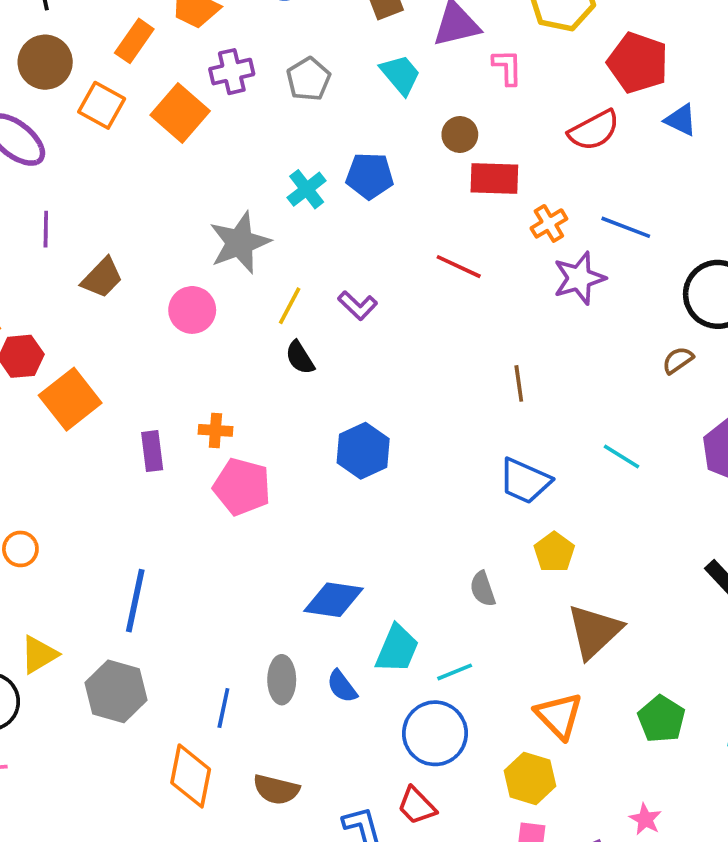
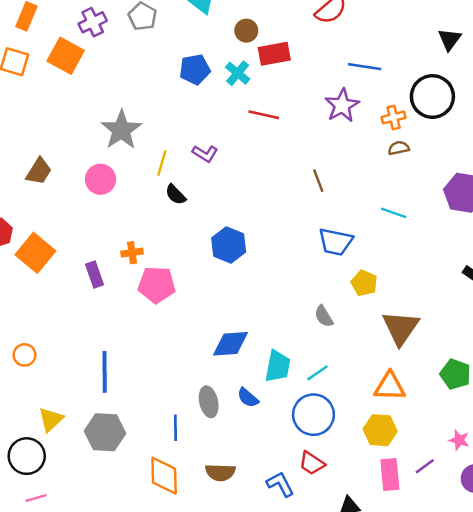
cyan cross: (307, 189) -> (238, 73), moved
orange cross: (549, 223) -> (394, 117), moved, turned 30
brown semicircle: (678, 360) -> (399, 148), moved, turned 36
orange triangle: (559, 716) -> (390, 386), turned -32

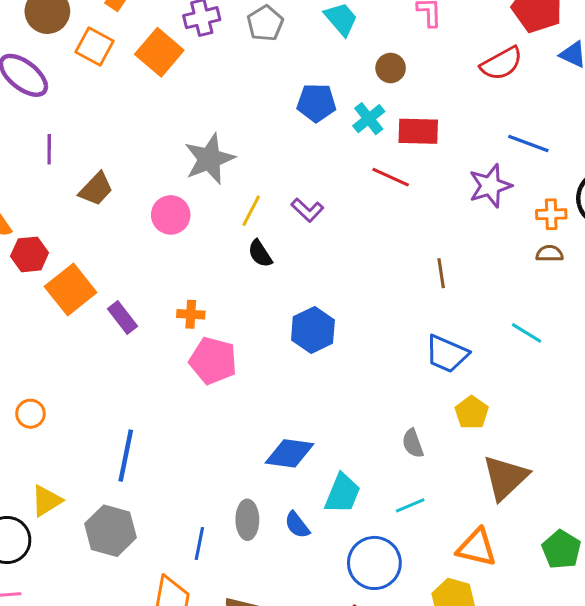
red rectangle: (274, 54) -> (418, 131), moved
purple rectangle: (95, 274) -> (122, 317), moved, turned -30
cyan line: (317, 373) -> (410, 505), moved

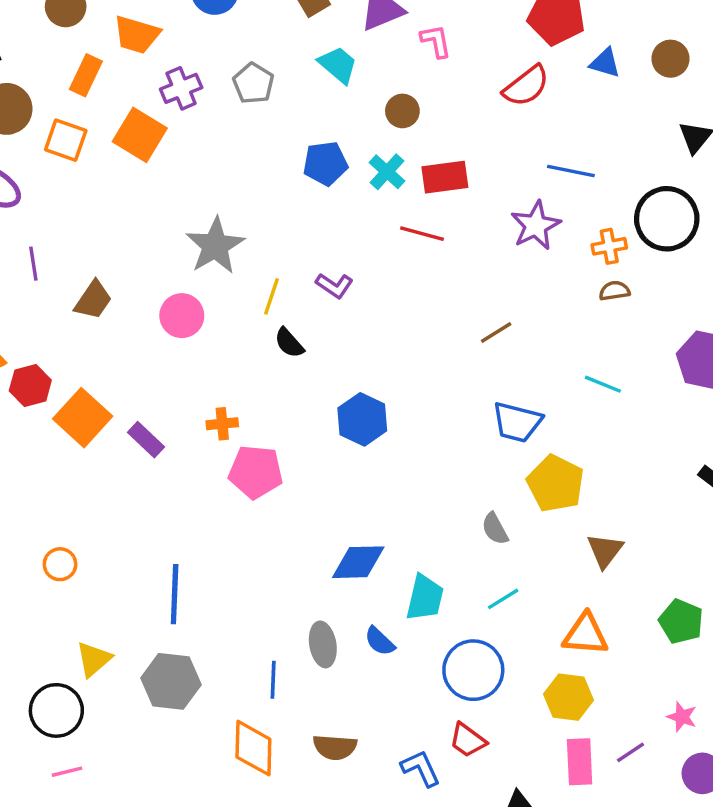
brown line: (441, 273) -> (496, 333), turned 76
yellow pentagon: (472, 412) -> (556, 483), size x1.5
brown triangle: (505, 478) -> (605, 551), size x0.7

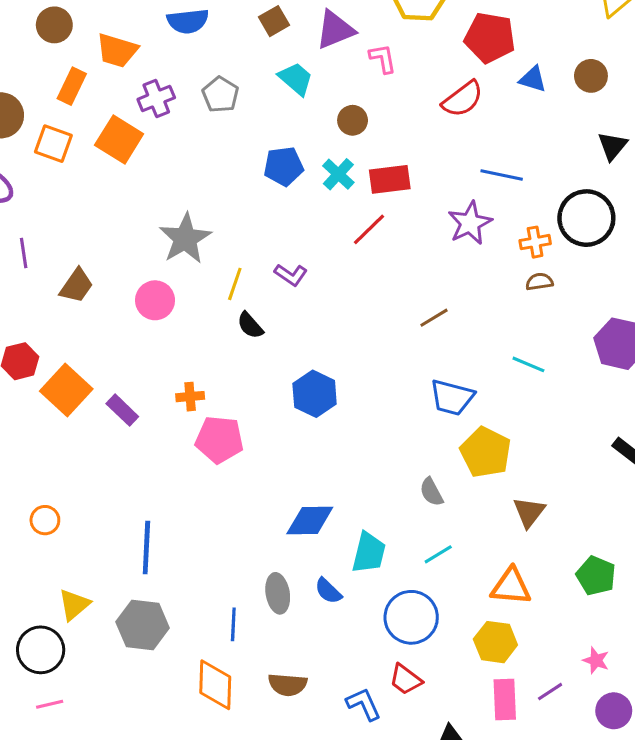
red line: (422, 234) -> (369, 229), turned -60

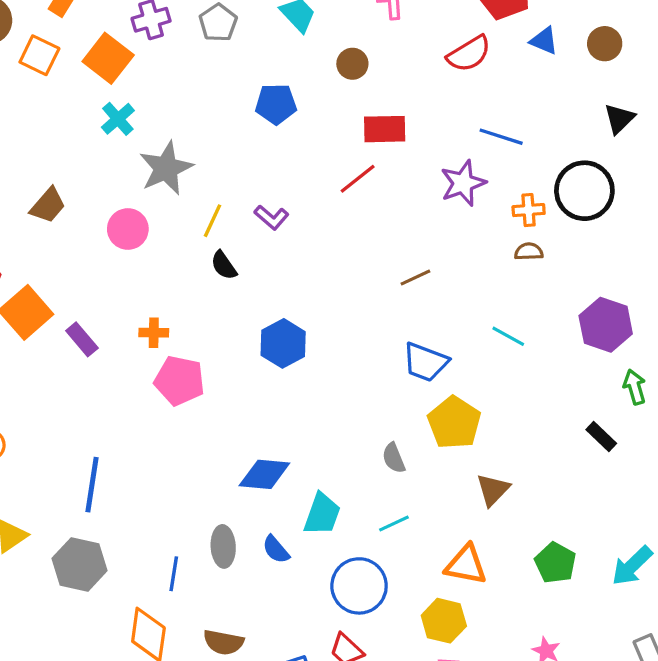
cyan cross: (338, 174) -> (118, 119), moved

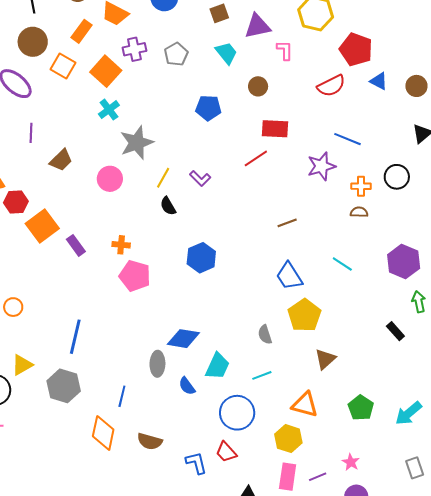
black circle: (584, 191) -> (397, 177), size x0.7
blue trapezoid: (425, 362) -> (289, 276), turned 32
gray ellipse: (223, 546) -> (157, 364), moved

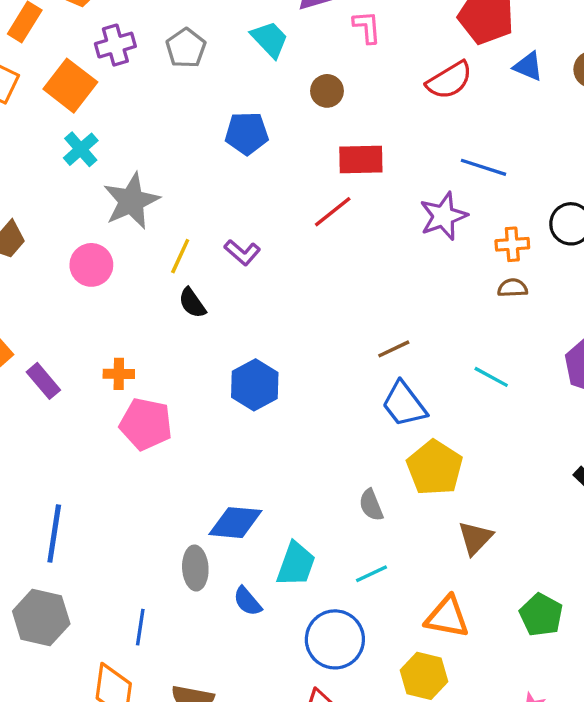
brown line: (287, 223) -> (394, 349), moved

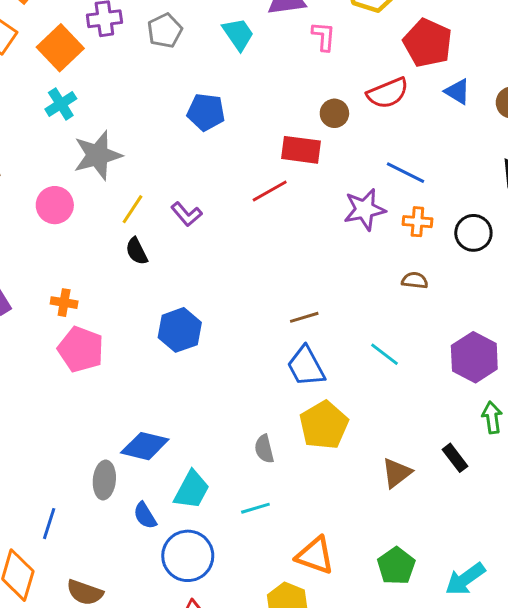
brown circle: (327, 91) -> (334, 113), moved
orange cross: (512, 244) -> (417, 222), moved
brown triangle: (475, 538) -> (397, 473), moved
blue circle: (335, 639) -> (188, 556), moved

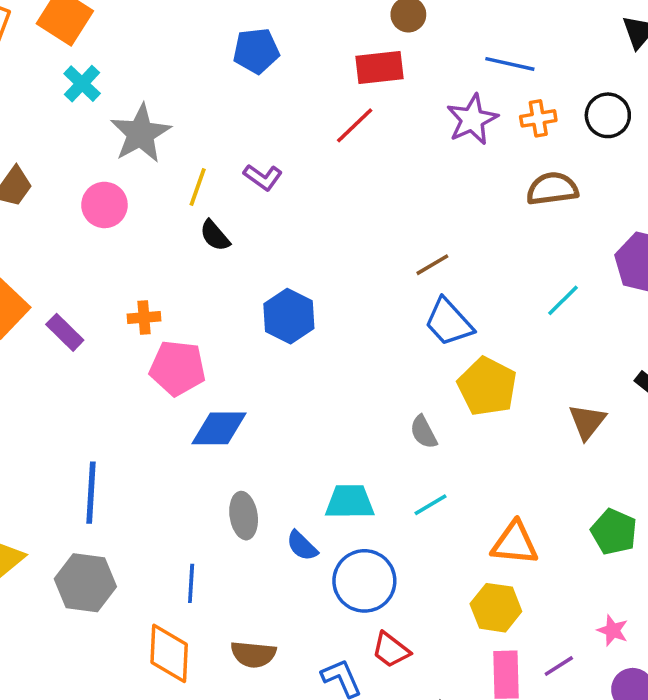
brown semicircle: (415, 280) -> (552, 189), size x1.6
cyan line: (385, 354) -> (563, 300), moved, turned -68
blue diamond: (145, 446) -> (219, 428), moved
cyan trapezoid: (192, 490) -> (350, 502), turned -105

